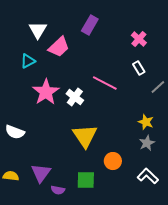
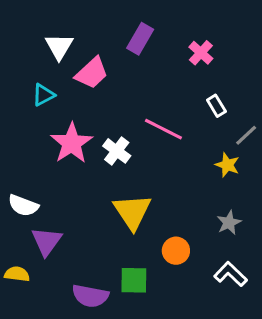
pink cross: (139, 39) -> (201, 53), moved
yellow star: (146, 122) -> (227, 165), moved
purple triangle: (41, 173) -> (47, 241), moved
purple semicircle: (58, 190) -> (90, 296), size x1.6

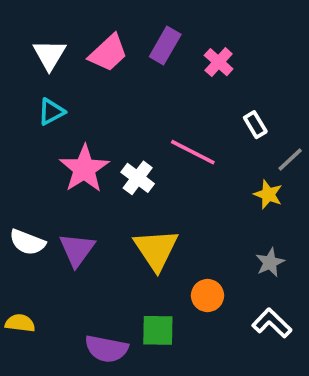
white triangle: (59, 47) -> (49, 55), moved
pink cross: (201, 53) -> (219, 62), moved
pink trapezoid: (92, 73) -> (108, 53), moved
purple triangle: (47, 241) -> (77, 250), moved

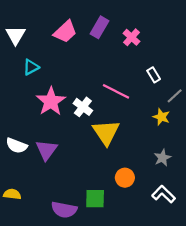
white triangle: (49, 55) -> (15, 35), moved
yellow triangle: (156, 250) -> (106, 132), moved

